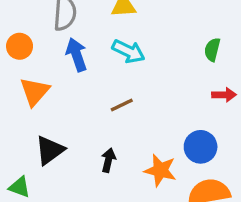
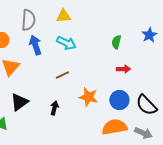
blue circle: (201, 147) -> (119, 100), moved
orange star: (160, 170) -> (88, 97), moved

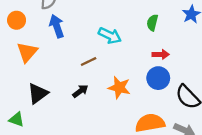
cyan arrow: (66, 43) -> (110, 36), moved
blue circle: (119, 100) -> (158, 78), moved
black arrow: (54, 108) -> (80, 91), moved, turned 40

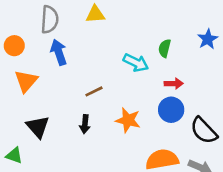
cyan arrow: (110, 36) -> (136, 63), moved
black arrow: (80, 91) -> (85, 124), turned 133
black triangle: (38, 93) -> (38, 127), turned -35

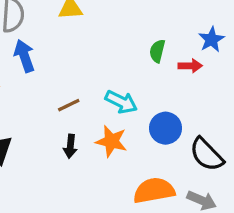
cyan arrow: (136, 63) -> (121, 102), moved
red arrow: (174, 84) -> (190, 66), moved
black arrow: (85, 124) -> (70, 146), moved

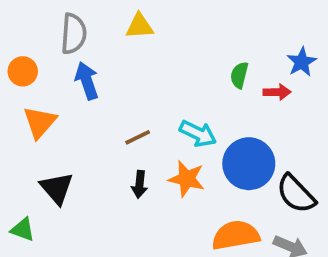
blue circle: (166, 128) -> (249, 164), size x1.4

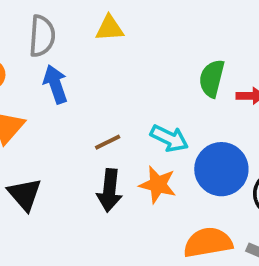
green semicircle: (239, 75) -> (212, 78), size x1.4
black arrow: (140, 184) -> (109, 190), size x1.5

